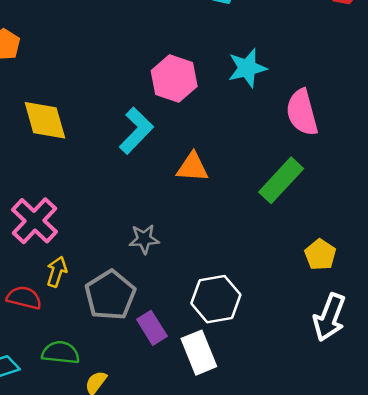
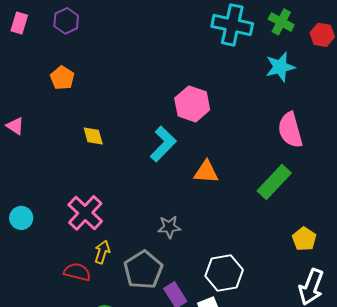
cyan star: (247, 68) -> (280, 67), moved
yellow diamond: (45, 120) -> (93, 136), size x0.6

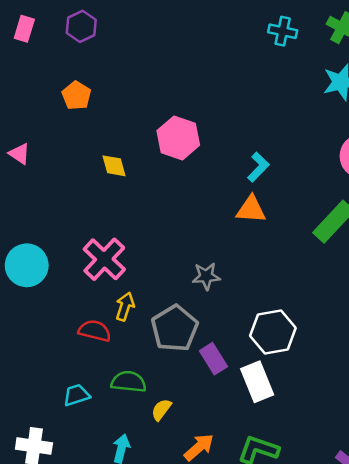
cyan cross: (232, 25) -> (283, 31), size x0.6
pink hexagon: (192, 104) -> (178, 138), moved
cyan L-shape: (163, 144) -> (258, 167), moved, size x0.7
cyan circle: (21, 218) -> (27, 265), size x1.5

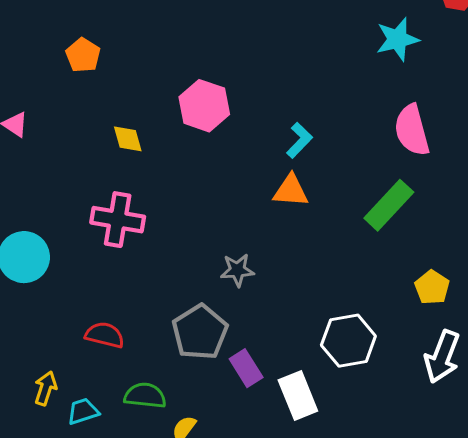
pink cross: (104, 259) -> (118, 220), moved, turned -33
yellow arrow: (125, 307) -> (46, 388), moved
white hexagon: (273, 332) -> (348, 341), moved

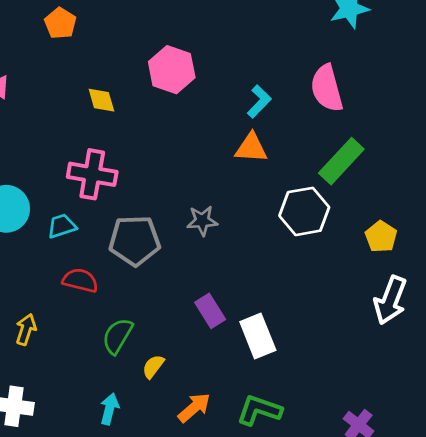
pink semicircle: (412, 130) -> (327, 88), moved
gray pentagon: (200, 332) -> (135, 241), moved, turned 30
white hexagon: (348, 341) -> (304, 211), moved
green semicircle: (145, 396) -> (117, 336), turned -66
cyan trapezoid: (83, 411) -> (62, 226), moved

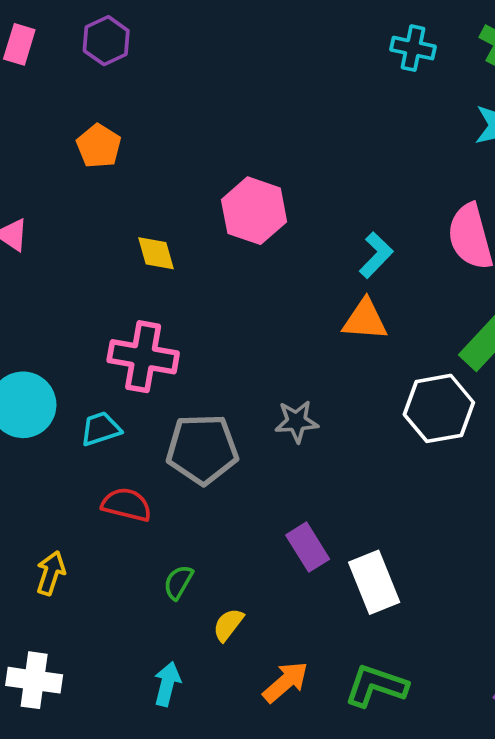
green semicircle: (117, 336) -> (178, 582), size x0.7

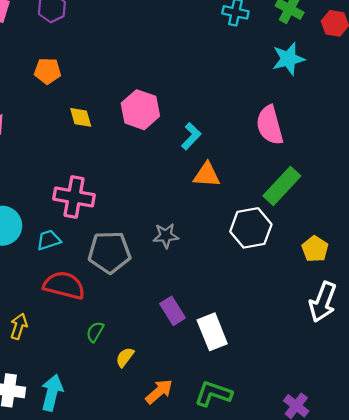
orange pentagon: (99, 146) -> (48, 71), turned -30
yellow diamond: (156, 253) -> (81, 117), moved
cyan L-shape: (376, 255) -> (191, 136), moved
red semicircle: (127, 505) -> (64, 285), size x1.4
cyan arrow: (167, 684) -> (52, 393), moved, size x1.4

